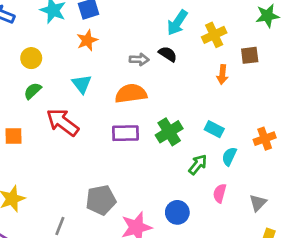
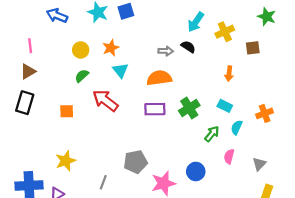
green star: (267, 16) -> (267, 17), turned 30
orange star: (87, 40) -> (111, 48), moved
orange arrow: (222, 74) -> (229, 74), moved

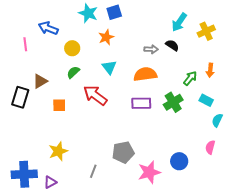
blue arrow: (57, 16) -> (48, 28), moved
orange star: (111, 48) -> (106, 37), moved
brown triangle: (28, 71) -> (40, 81), moved
green arrow: (212, 134) -> (190, 78), moved

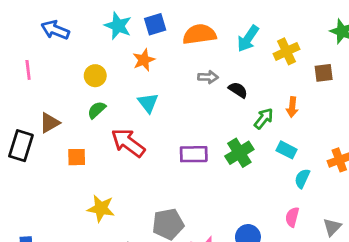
blue arrow: (48, 28) -> (55, 30), moved
black semicircle: (172, 45) -> (238, 90), moved
orange semicircle: (145, 74) -> (199, 34), moved
yellow star: (58, 151) -> (101, 208), moved, turned 30

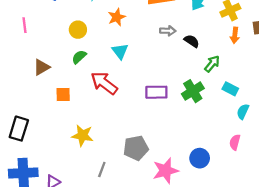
orange arrow: (292, 107) -> (235, 35), moved
black rectangle: (21, 146) -> (19, 129), moved

